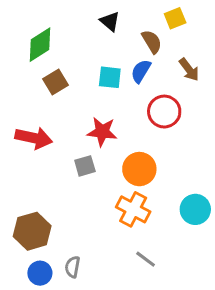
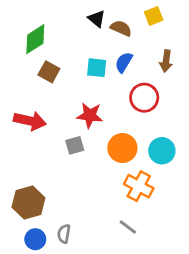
brown semicircle: (152, 42) -> (121, 28), moved, turned -35
brown arrow: (189, 70) -> (166, 61), turned 45
brown square: (55, 82) -> (49, 72), turned -30
orange cross: (133, 209) -> (139, 186), moved
cyan circle: (195, 209) -> (162, 151), moved

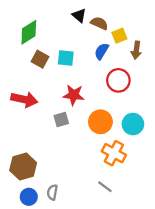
yellow square: (154, 16) -> (119, 36), moved
cyan square: (97, 68) -> (66, 58), moved

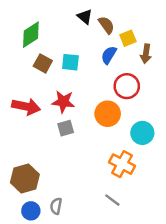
brown semicircle: (99, 23) -> (106, 25), turned 30
red star: (74, 95) -> (63, 102), moved
orange circle: (100, 122) -> (108, 114), moved

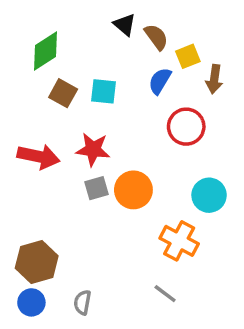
orange circle: (108, 114) -> (133, 190), moved
blue circle: (31, 211) -> (31, 302), moved

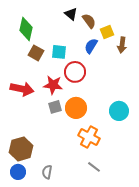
green diamond: (46, 51) -> (26, 29), turned -45
red circle: (186, 127) -> (75, 72), moved
orange cross: (179, 241) -> (89, 137), moved

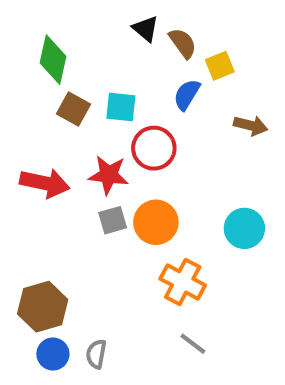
brown arrow: (122, 45) -> (251, 125), moved, turned -84
blue circle: (18, 172) -> (53, 354), moved

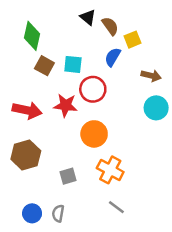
gray square: (113, 220) -> (68, 176), moved
cyan circle: (244, 228) -> (156, 108), moved
brown hexagon: (43, 307) -> (26, 155), moved

